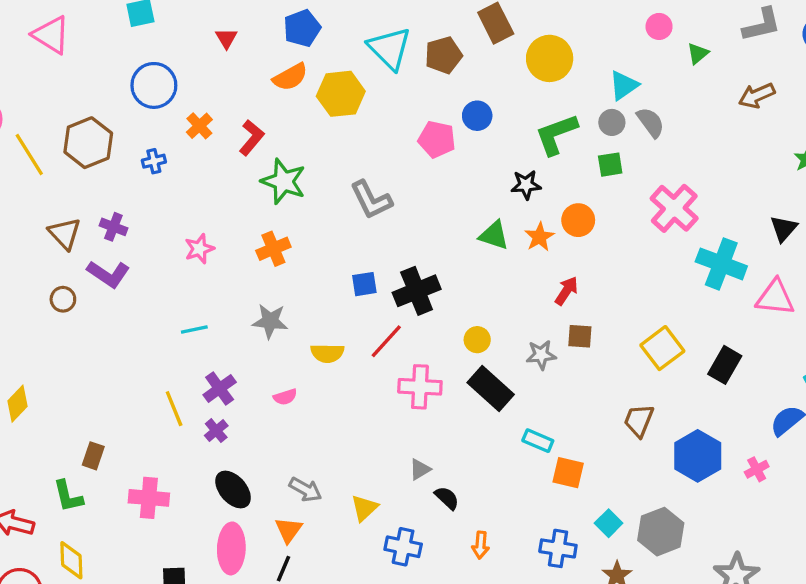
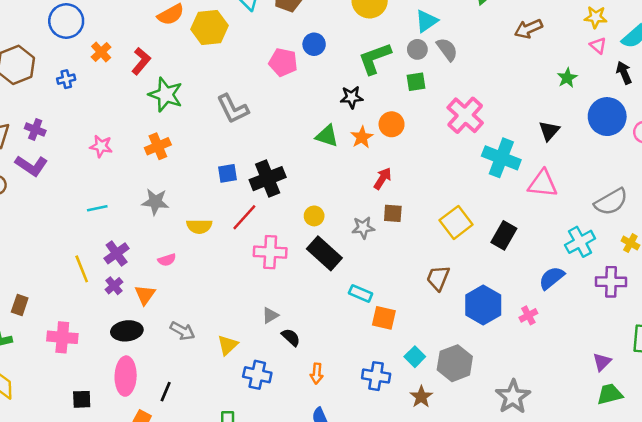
pink star: (199, 249) -> (101, 146), turned 30
black ellipse: (233, 490) -> (127, 331), turned -56
orange triangle: (289, 530) -> (145, 295), moved

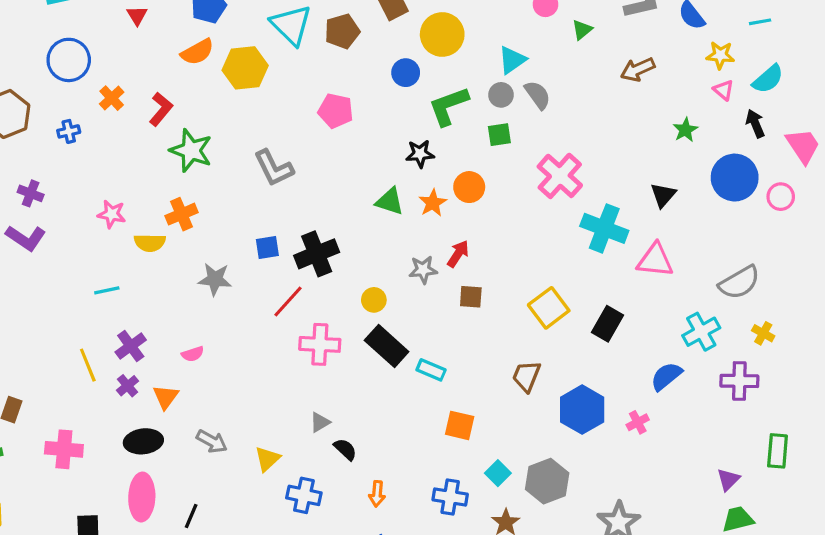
blue circle: (314, 44) -> (406, 73), moved
gray star: (155, 202) -> (215, 279), moved
yellow semicircle: (199, 226) -> (150, 243), moved
gray star: (363, 228) -> (423, 270), moved
cyan rectangle: (361, 293) -> (431, 370), moved

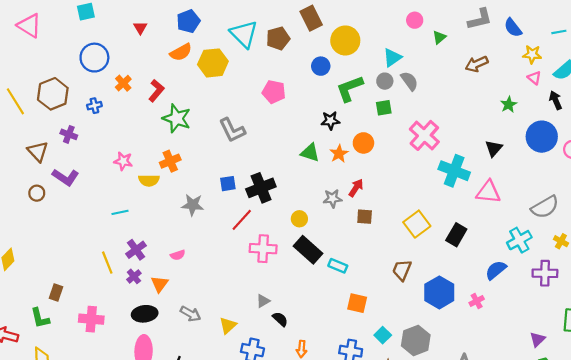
purple cross: (31, 193) -> (69, 134), moved

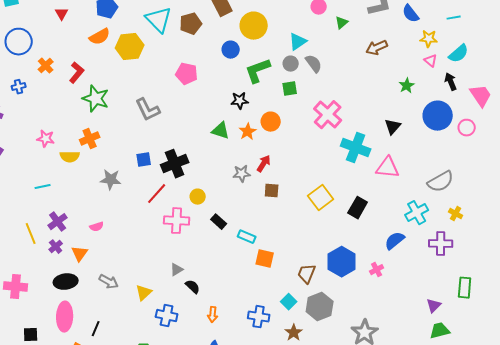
yellow circle: (299, 219) -> (198, 197), moved
black rectangle: (308, 250) -> (219, 222), size x0.6
brown trapezoid: (402, 270) -> (307, 274), moved
orange square: (357, 303) -> (265, 259), moved

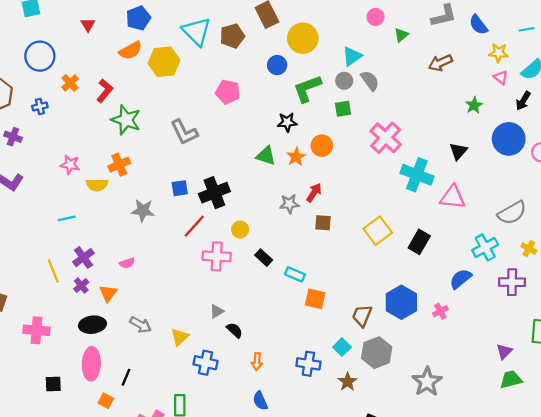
black arrow: (451, 82) -> (523, 101), turned -126

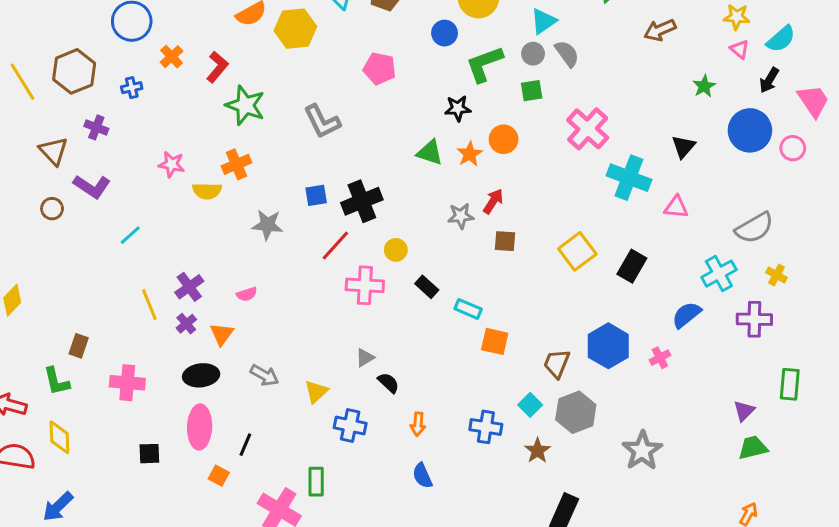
pink triangle: (453, 197) -> (676, 207), size x0.7
cyan line: (67, 218) -> (130, 235), moved, turned -30

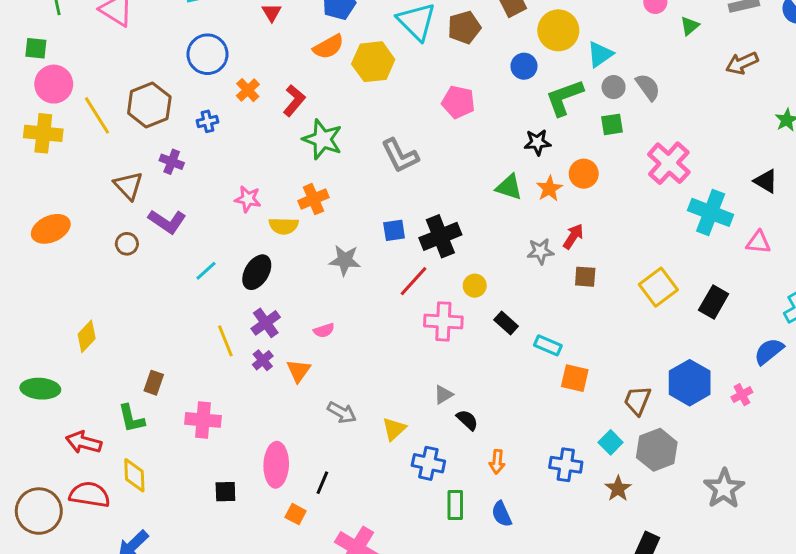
cyan triangle: (543, 21) -> (600, 54), moved
black triangle: (684, 147) -> (766, 181), turned -40
black ellipse: (201, 375) -> (257, 272), moved, turned -52
green rectangle: (316, 482) -> (455, 505), moved

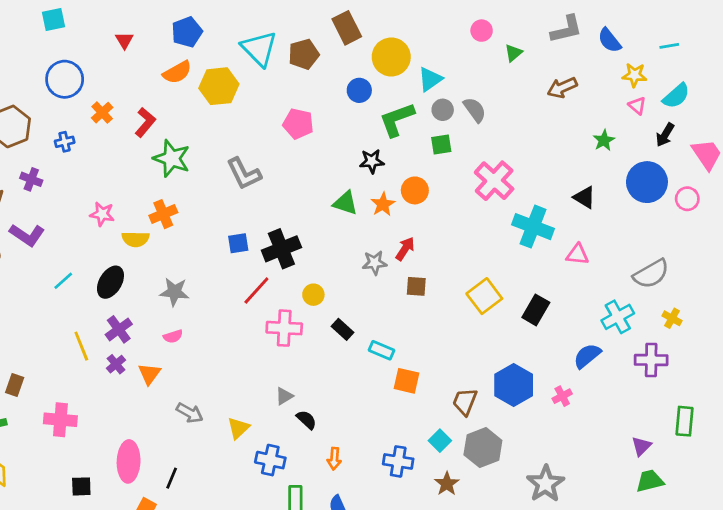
gray star: (345, 260) -> (174, 292), moved

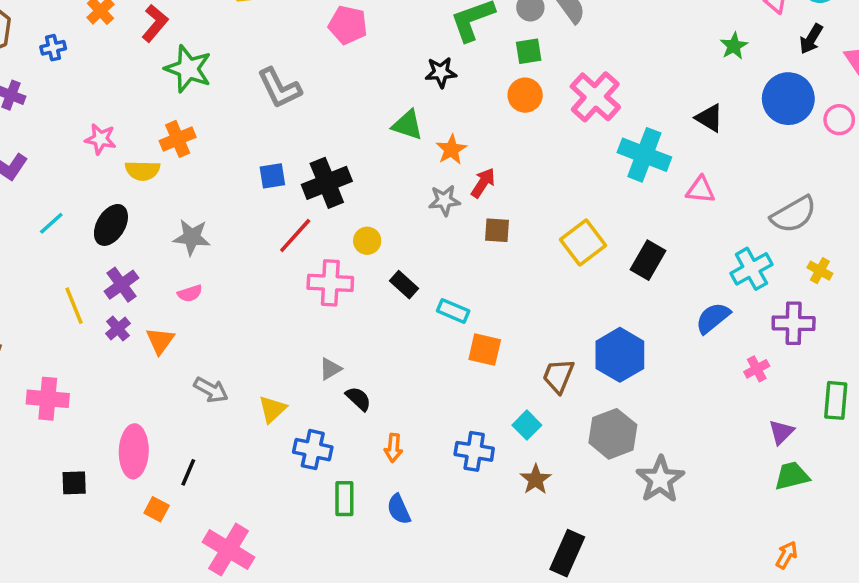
orange circle: (415, 190) -> (525, 95), moved
orange star: (383, 204) -> (451, 150), moved
pink cross: (562, 396) -> (757, 369), moved
gray hexagon: (483, 448) -> (613, 434), moved

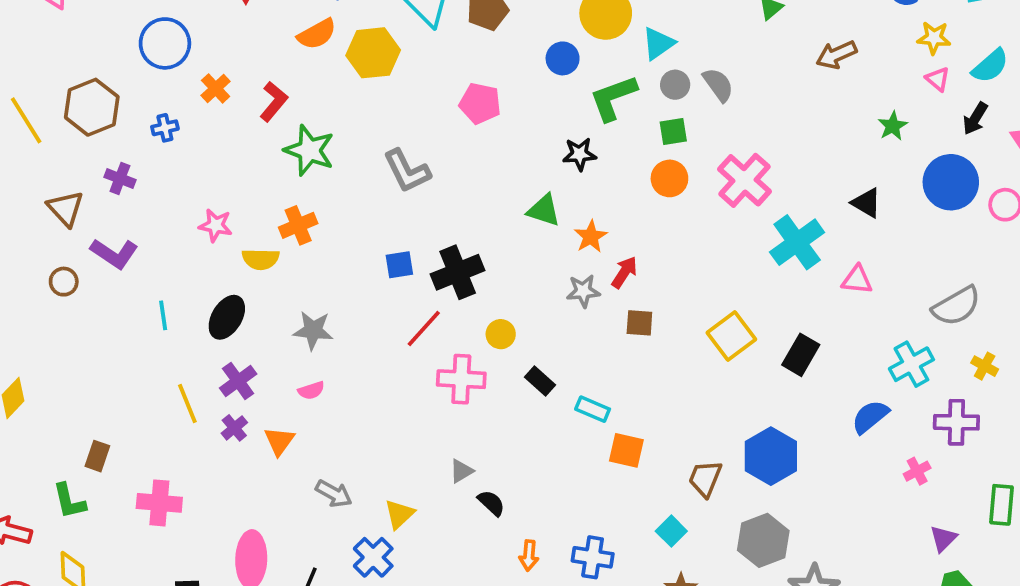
cyan cross: (644, 155) -> (797, 242), turned 33
cyan line: (51, 223) -> (163, 315), turned -56
blue cross: (313, 450) -> (373, 557), moved, turned 33
blue cross: (474, 451) -> (593, 557), moved

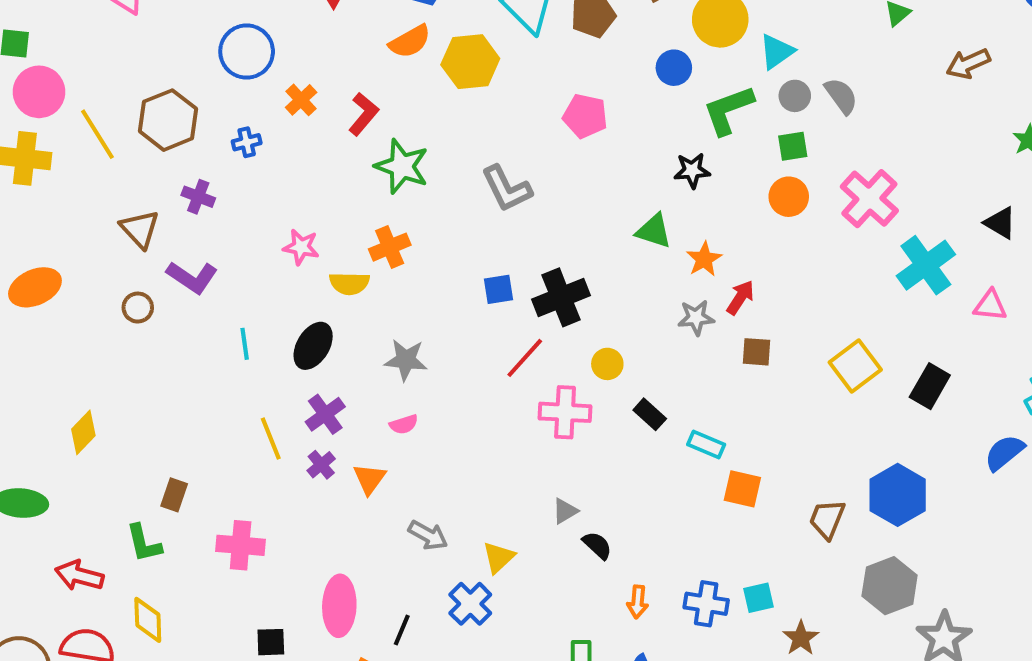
cyan square: (671, 531) -> (759, 598), moved, turned 32

